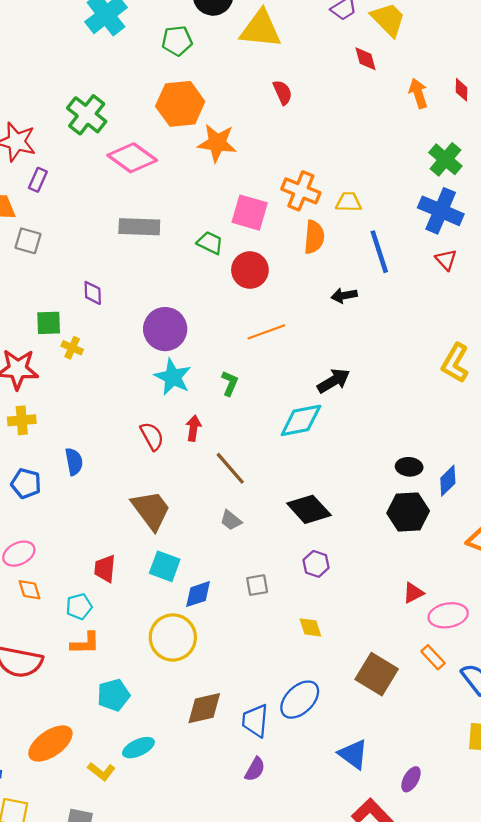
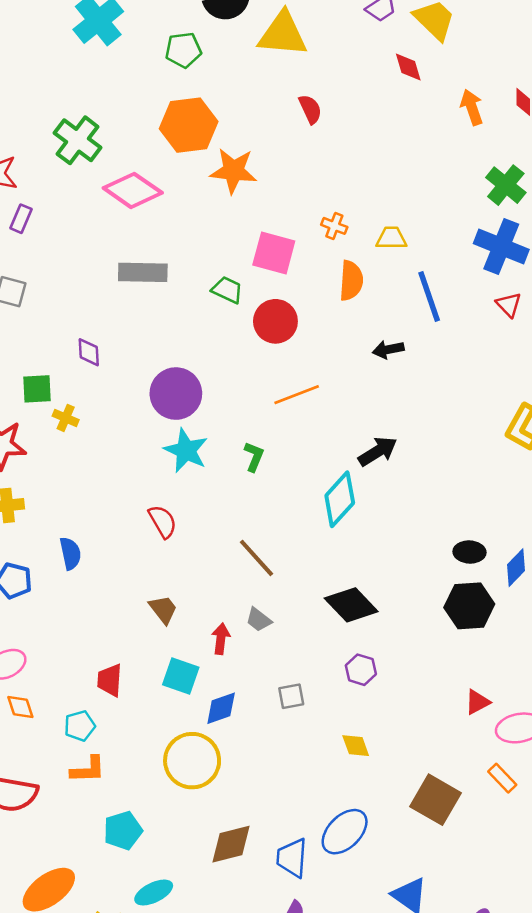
orange cross: (301, 191) -> (334, 226), size x0.6
cyan diamond: (301, 420) -> (340, 499), turned -36
red arrow: (193, 428) -> (221, 639), moved
brown trapezoid: (151, 510) -> (163, 609), size x0.6

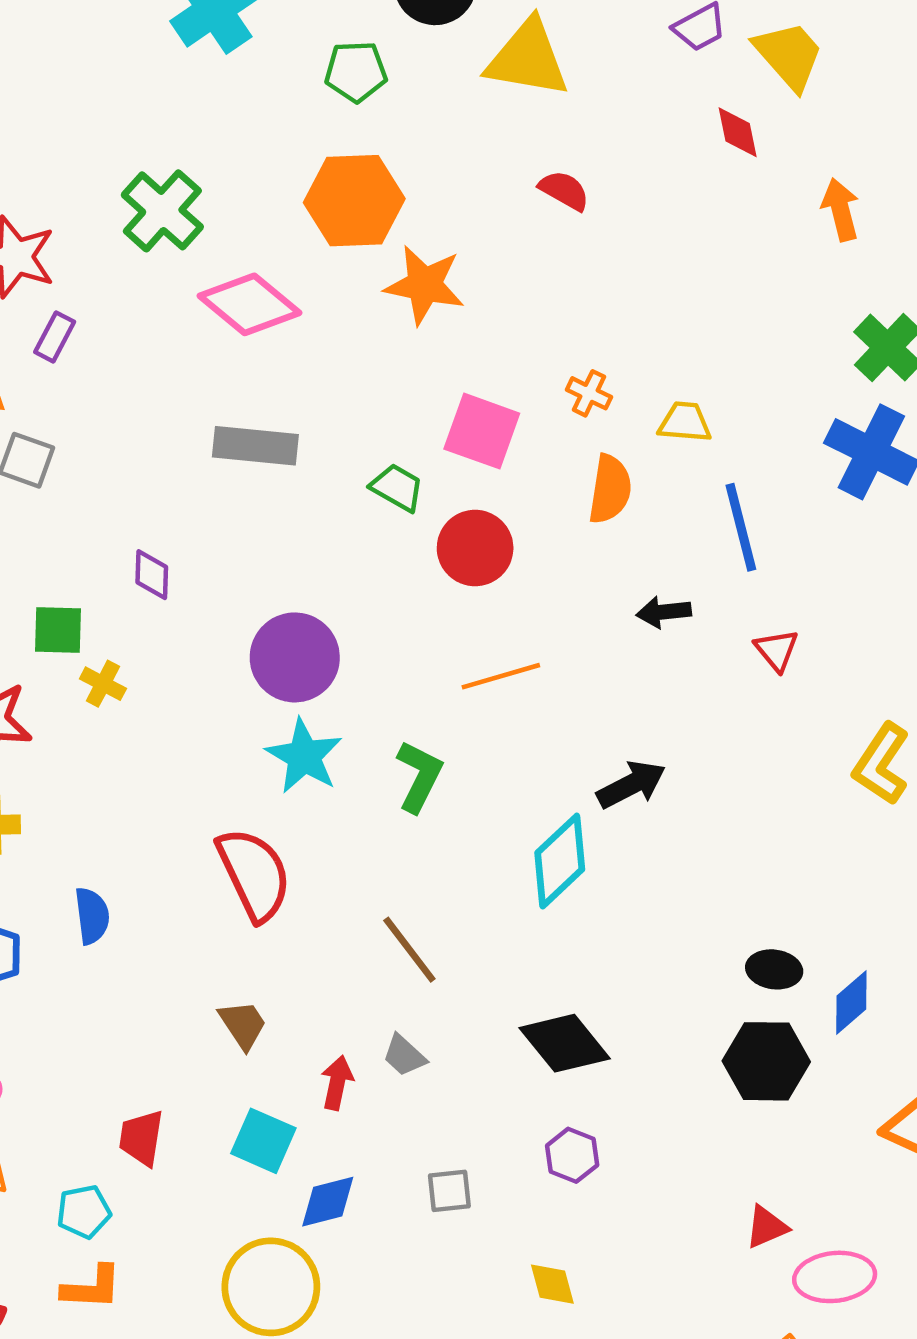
red semicircle: (310, 109) -> (564, 190), turned -40
red triangle: (509, 305) -> (777, 650), moved
green L-shape: (254, 457) -> (419, 776), size x1.4
red semicircle: (163, 521) -> (254, 874), size x1.6

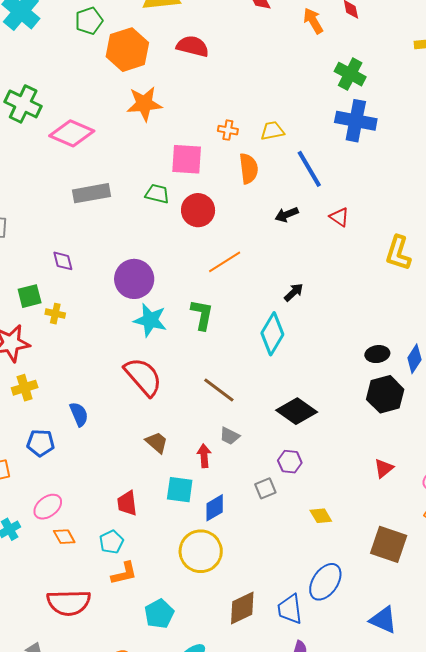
red semicircle: (564, 190) -> (193, 46), size x1.4
orange hexagon: (354, 201) -> (127, 50), moved
black arrow: (631, 785) -> (294, 292), size x0.7
purple hexagon: (572, 1155) -> (290, 462), moved
red triangle: (767, 1227) -> (384, 468), moved

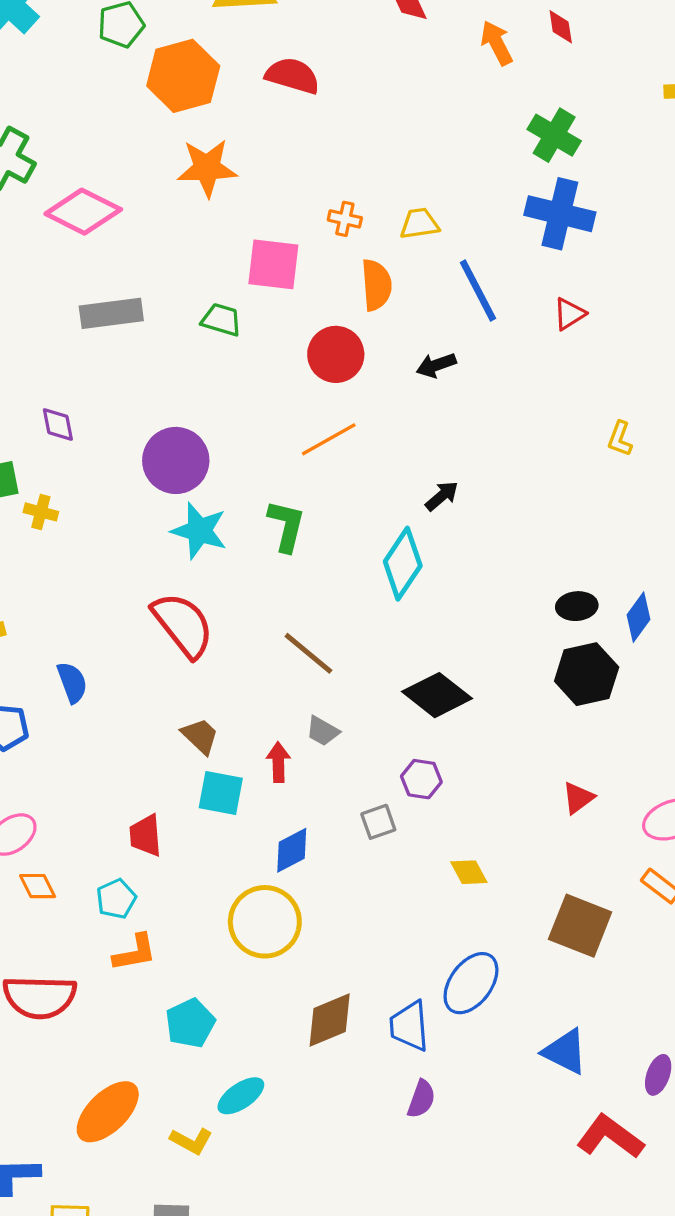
red circle: (198, 210) -> (336, 354), moved
red triangle: (339, 217) -> (569, 314), moved, turned 50
yellow L-shape: (398, 253) -> (620, 439), size x0.6
cyan square: (180, 490) -> (221, 793), moved

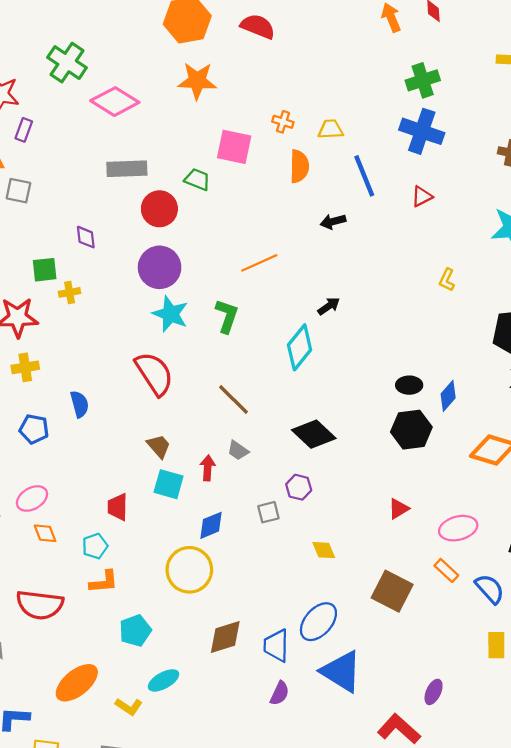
green cross: (554, 135) -> (423, 80), turned 36
red circle: (336, 354) -> (159, 209), moved
yellow cross: (41, 512) -> (70, 292), turned -30
blue triangle: (565, 1052) -> (341, 671), moved, size x1.4

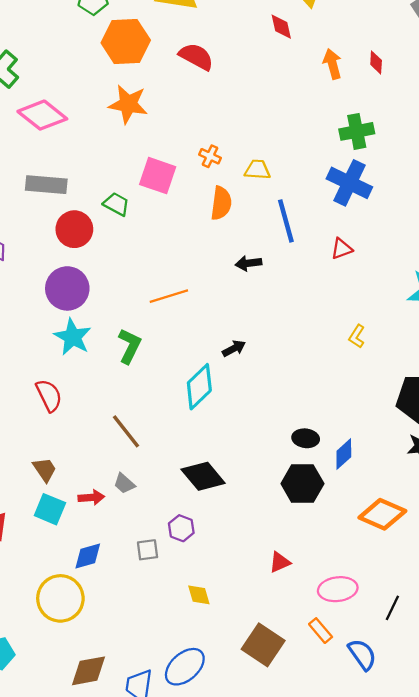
red semicircle: (154, 374) -> (49, 395), size x0.7
red arrow: (208, 468) -> (91, 497), turned 75

